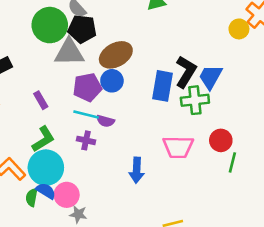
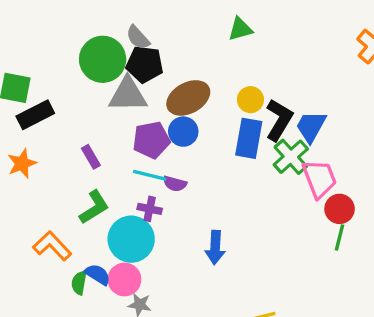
yellow circle: (239, 29) -> (250, 100), moved
green cross: (195, 100) -> (291, 157), turned -36
red circle: (221, 140) -> (340, 209), moved
pink trapezoid: (178, 147) -> (319, 179), moved, turned -112
cyan circle: (46, 168) -> (131, 239), moved

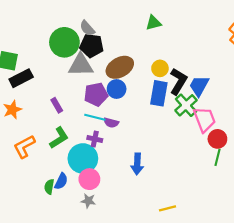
orange L-shape: (52, 246) -> (24, 147), moved, turned -75
blue semicircle: (98, 274) -> (61, 181), turned 84
pink circle: (124, 279) -> (89, 179), moved

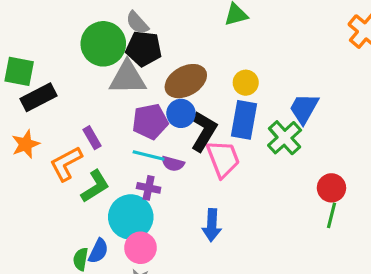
black L-shape: (178, 81) -> (204, 131), moved
pink trapezoid: (204, 119) -> (223, 159), moved
orange L-shape: (24, 147) -> (66, 164), moved

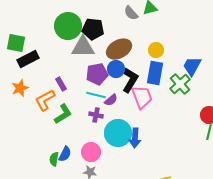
gray semicircle: (137, 23) -> (131, 13), moved
purple semicircle: (173, 164) -> (111, 100), turned -56
cyan circle: (131, 217) -> (118, 133), moved

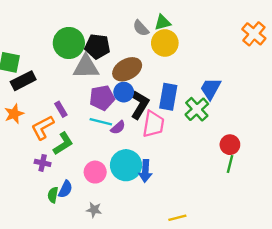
yellow circle: (156, 50) -> (165, 43), moved, size x1.5
pink trapezoid: (142, 97) -> (153, 124), turned 30
purple cross: (96, 115) -> (43, 163), moved
pink circle: (91, 152) -> (95, 172), moved

